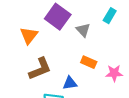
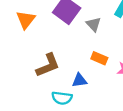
orange triangle: (29, 36) -> (26, 20), moved

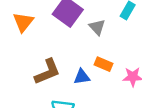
blue triangle: (79, 80) -> (82, 77), moved

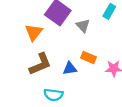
orange triangle: (23, 22) -> (34, 32), moved

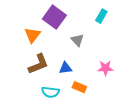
gray triangle: (83, 26) -> (77, 40), moved
orange rectangle: (89, 57) -> (79, 87), moved

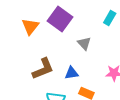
orange triangle: (32, 35) -> (30, 26), moved

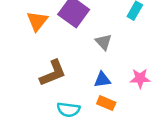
blue triangle: (72, 73) -> (102, 80), moved

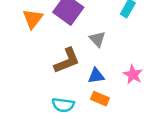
brown L-shape: (53, 73) -> (67, 61), moved
pink star: (140, 78) -> (133, 74), turned 30

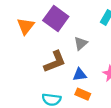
gray triangle: (97, 39) -> (81, 43), turned 32

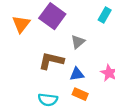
brown L-shape: (55, 62) -> (51, 61), turned -145

